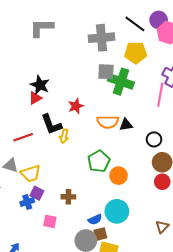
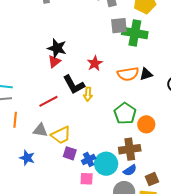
brown cross: (68, 197) -> (130, 149), moved, size x1.5
blue cross: (27, 202) -> (89, 159), moved
cyan circle: (117, 211) -> (106, 164), moved
brown square: (100, 234) -> (152, 179), moved

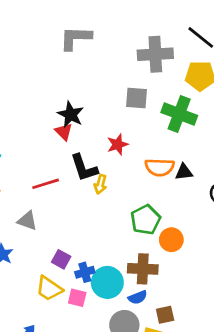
gray square: (119, 26) -> (137, 98), moved
red triangle: (54, 61) -> (64, 132), turned -48
yellow trapezoid: (61, 135) -> (49, 289), moved, turned 50

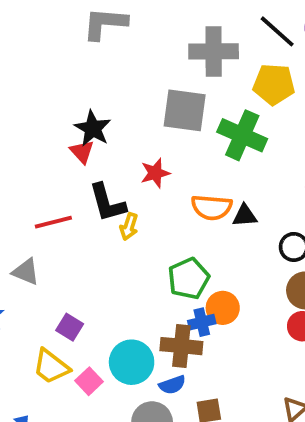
gray square: (137, 98) -> (185, 110), size x1.4
blue cross: (85, 272) -> (202, 322), moved
pink square: (77, 298) -> (89, 381), turned 30

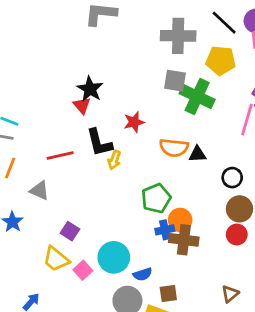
gray square: (185, 110) -> (175, 81), moved, size x0.7
brown cross: (181, 346) -> (184, 240), moved

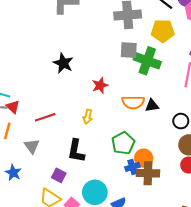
red triangle: (82, 105) -> (13, 107), moved
black L-shape: (99, 143) -> (76, 151), moved, turned 30
gray triangle: (39, 191) -> (32, 146), turned 35

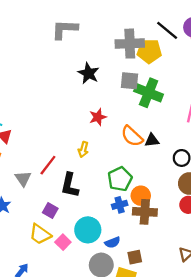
yellow pentagon: (163, 31) -> (149, 51), moved
black star: (63, 63) -> (89, 73), moved
orange semicircle: (133, 102) -> (132, 136), turned 40
red line: (45, 117) -> (48, 165), moved, turned -36
blue cross: (132, 167) -> (120, 205), moved

